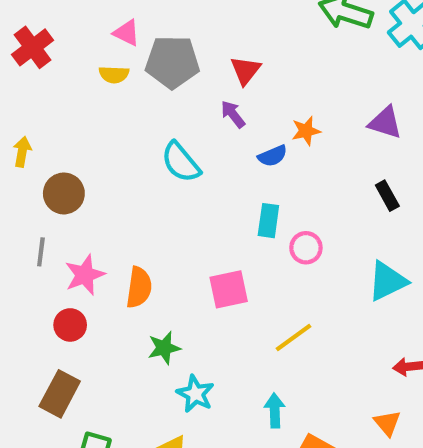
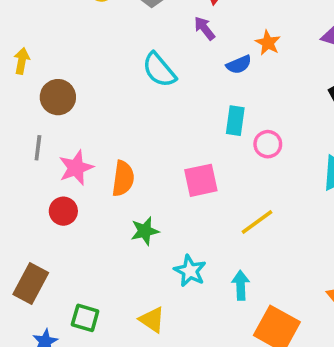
orange star: (306, 131) -> (268, 43), turned -30
brown rectangle: (60, 394) -> (31, 283), moved
cyan star: (195, 394) -> (190, 271), moved

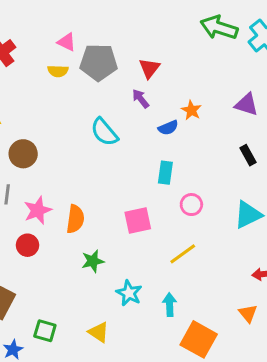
pink circle: (268, 144) -> (191, 205), moved

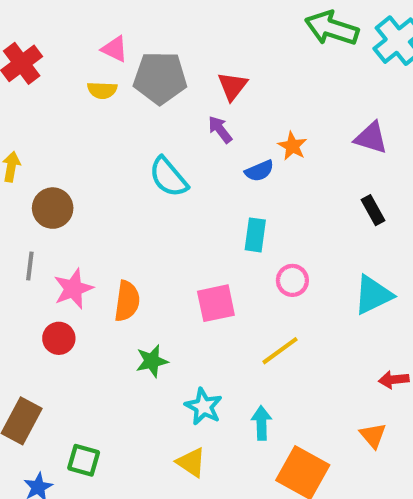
yellow triangle: (99, 332) -> (191, 462), moved

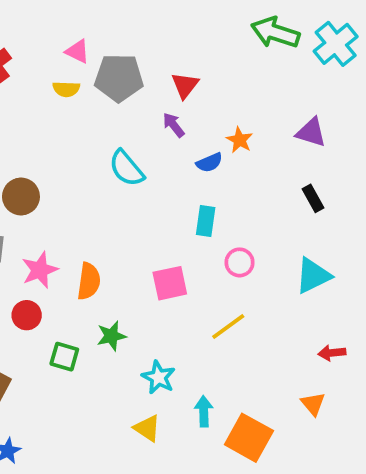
cyan arrow: (261, 423) -> (204, 411), moved
green square: (84, 460) -> (64, 357), moved

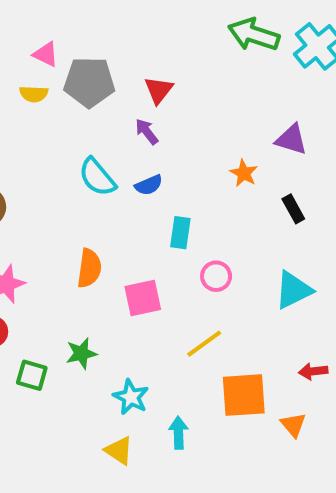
orange star: (240, 140) -> (244, 173), moved
blue semicircle: (209, 163) -> (149, 185), moved
orange semicircle: (89, 281) -> (89, 268), moved
orange square: (249, 438) -> (244, 395), moved, turned -33

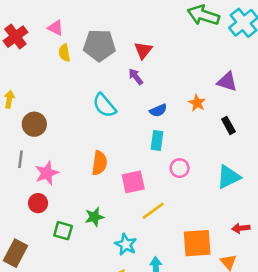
pink triangle: (46, 54) -> (56, 28), moved
yellow semicircle: (34, 94) -> (64, 53), turned 78
blue semicircle: (149, 185) -> (158, 110), moved
yellow line: (204, 344) -> (153, 211), moved

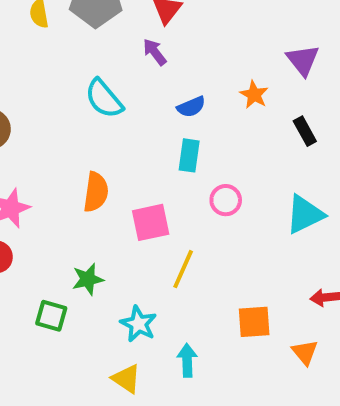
purple triangle: (227, 82) -> (303, 60), turned 35
yellow line: (153, 211) -> (183, 269), turned -30
green square: (63, 231) -> (51, 316), moved
orange square: (197, 243) -> (254, 322), size x0.7

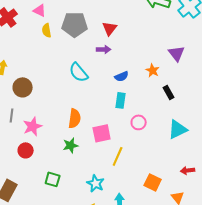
purple arrow: (155, 52) -> (104, 49), turned 128
black rectangle: (305, 131) -> (169, 92), moved
green star: (88, 279) -> (71, 145), moved
orange square: (254, 322) -> (153, 182), turned 30

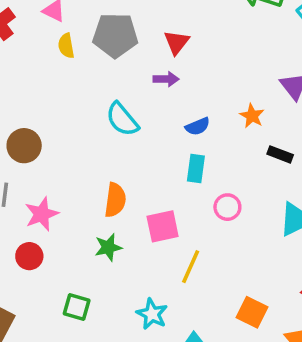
black rectangle: (169, 92) -> (280, 154), turned -40

